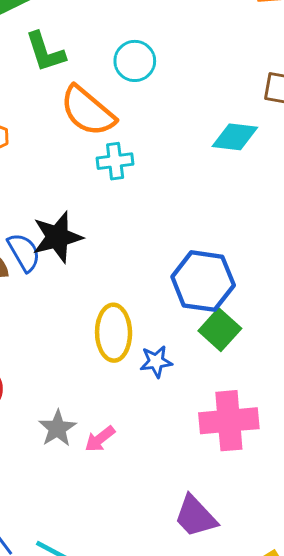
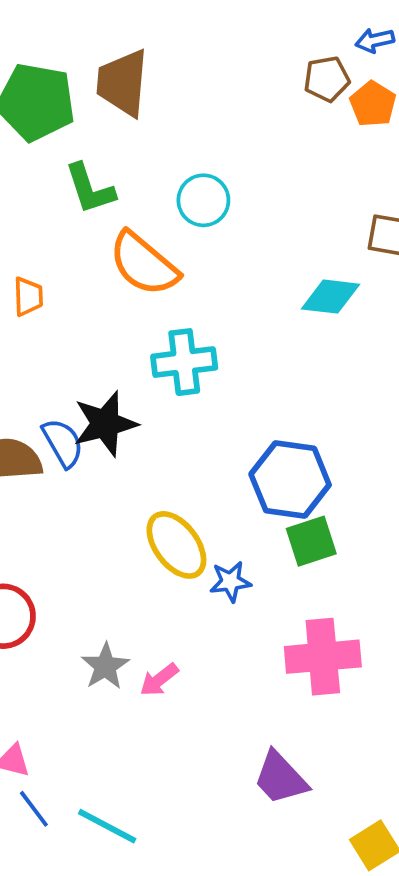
cyan cross: (115, 161) -> (184, 362), moved, size x1.4
green square: (220, 330) -> (311, 541), turned 30
yellow ellipse: (114, 333) -> (176, 545), turned -36

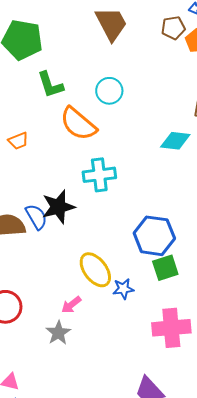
brown trapezoid: (123, 83) -> (111, 24), moved, turned 147
orange trapezoid: (28, 297) -> (18, 141), turned 70
pink arrow: (159, 680) -> (71, 305), moved

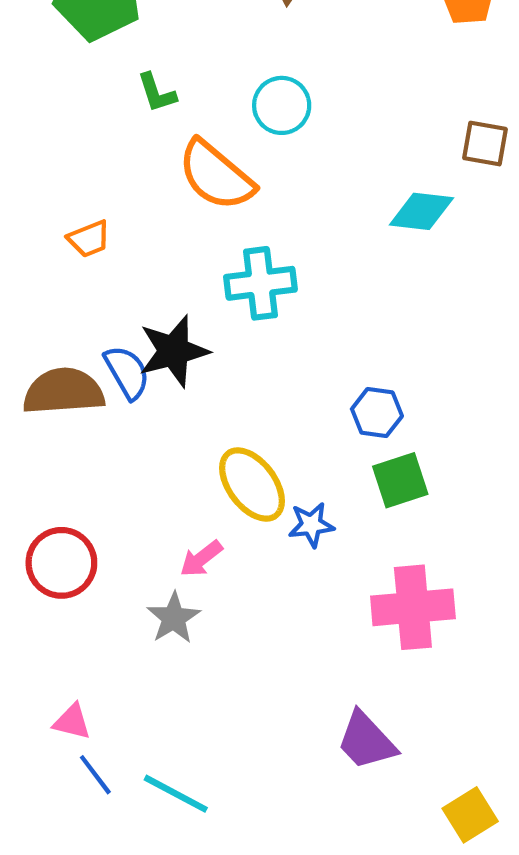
green L-shape: (50, 85) -> (157, 93), size x0.7
orange trapezoid: (18, 141) -> (89, 239), moved
blue hexagon: (154, 236) -> (377, 413), size x0.6

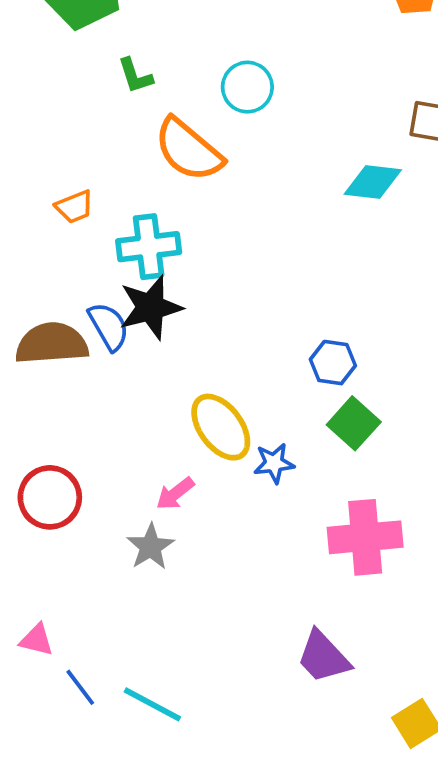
cyan cross: (260, 283) -> (149, 247), moved
green square: (400, 480) -> (354, 423), turned -30
pink triangle: (72, 722) -> (37, 640), moved

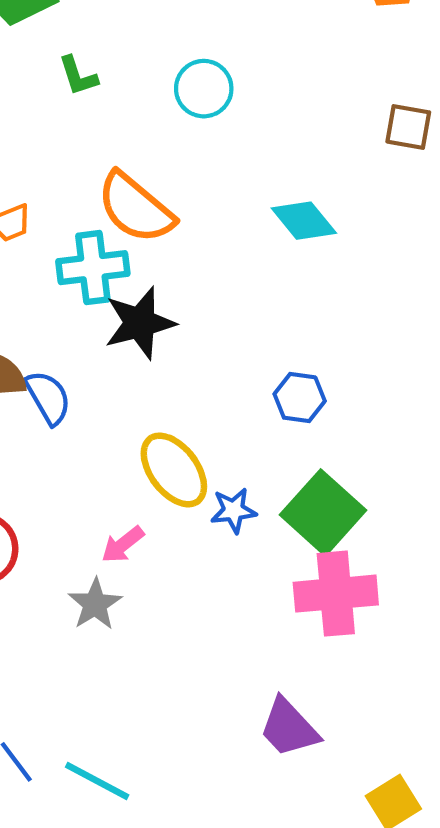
orange semicircle: (188, 150) -> (136, 208), moved
cyan diamond: (373, 182) -> (304, 221), moved, turned 44
black star: (150, 307) -> (140, 323), moved
blue semicircle: (109, 326) -> (48, 398), moved
green square: (354, 423) -> (323, 513), moved, size x1.4

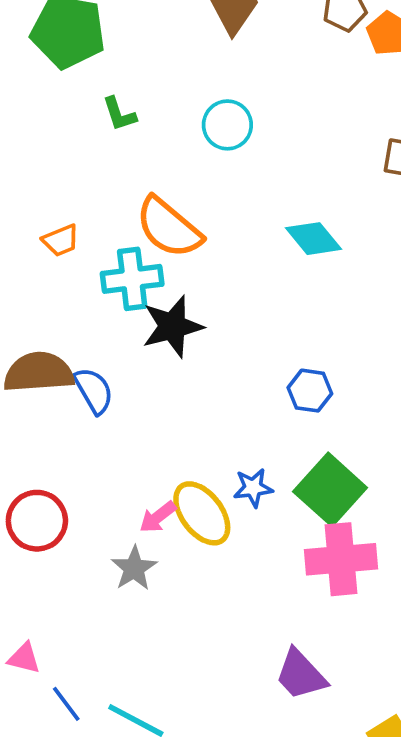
yellow ellipse: (174, 470) -> (202, 513), moved

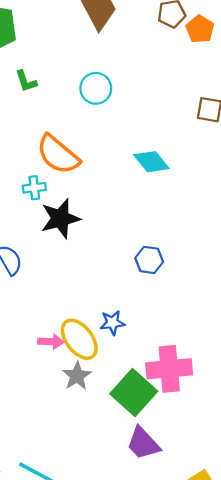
cyan cross: (132, 279) -> (34, 188), size x0.6
green square: (330, 490) -> (134, 392), moved
pink arrow: (158, 517) -> (51, 342), turned -140
gray star: (134, 568) -> (77, 376), moved

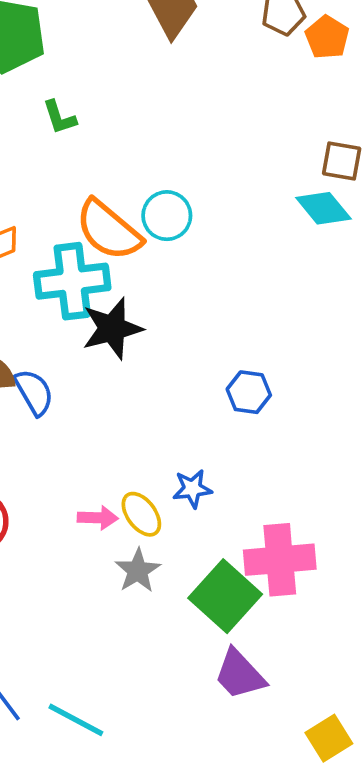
cyan circle: (96, 88) -> (167, 216), moved
cyan diamond: (151, 162) -> (323, 208), moved
cyan cross: (34, 188) -> (72, 281), size x2.0
yellow ellipse: (79, 339) -> (141, 514), size x0.7

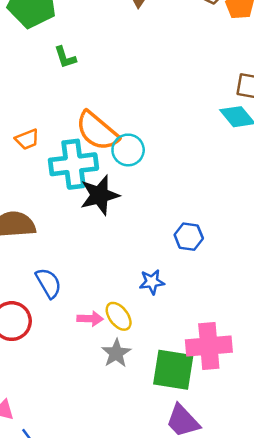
cyan circle: (167, 216) -> (128, 150), moved
blue semicircle: (34, 392) -> (48, 283), moved
blue star: (192, 489) -> (152, 282), moved
green square: (225, 596) -> (173, 370), turned -33

